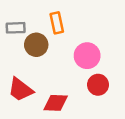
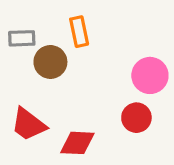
pink circle: (87, 56) -> (150, 75), moved

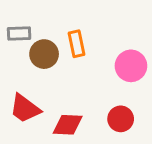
orange rectangle: (79, 32) -> (76, 44), moved
red circle: (136, 118) -> (121, 119), moved

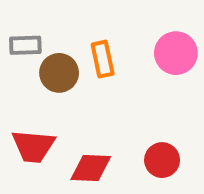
pink circle: (131, 66) -> (176, 53), moved
red trapezoid: (25, 109) -> (33, 146), turned -32

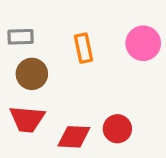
brown circle: (59, 73) -> (32, 74), moved
red circle: (162, 160) -> (117, 129), moved

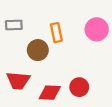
brown circle: (32, 74) -> (38, 50), moved

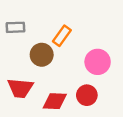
pink circle: (97, 29) -> (98, 62), moved
orange rectangle: (56, 33) -> (62, 36), turned 48

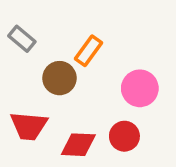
gray rectangle: (15, 27) -> (22, 39), turned 42

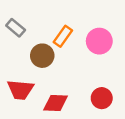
pink circle: (140, 88) -> (99, 41), moved
red circle: (124, 136) -> (102, 98), moved

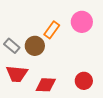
gray rectangle: (16, 28) -> (12, 46), moved
pink circle: (99, 41) -> (82, 22), moved

